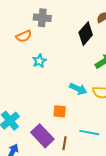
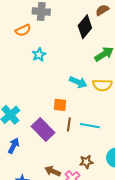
brown line: (65, 143) -> (69, 124), moved

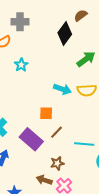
brown line: (69, 124) -> (57, 132), turned 40
cyan line: (90, 126) -> (84, 144), moved
brown star: (86, 162) -> (57, 163), moved

